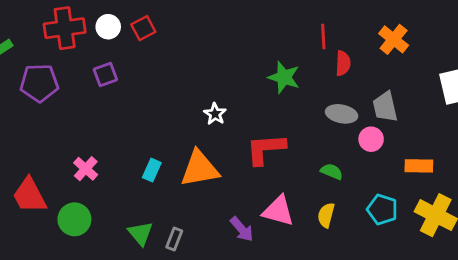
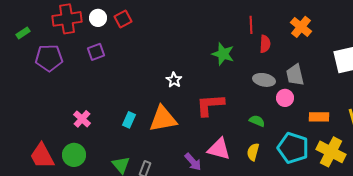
red trapezoid: (29, 195) -> (42, 156), moved
cyan pentagon: (382, 209) -> (293, 148), size x1.4

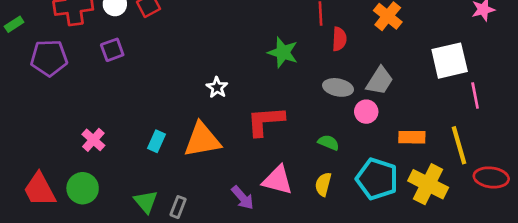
gray trapezoid: (295, 75) -> (380, 81), turned -135

